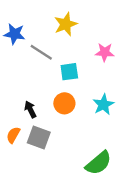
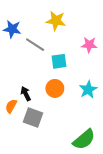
yellow star: (66, 24) -> (56, 21), turned 30
orange semicircle: (13, 135) -> (11, 106), moved

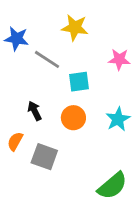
black arrow: (26, 94) -> (35, 111), moved

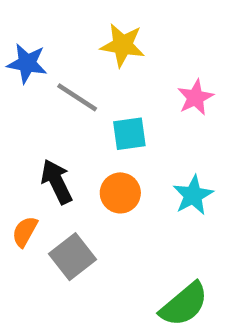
pink star: (119, 59) -> (195, 97), turned -30
black arrow: (35, 111) -> (57, 182), size x1.4
gray square: (44, 157) -> (73, 257), turned 32

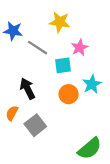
pink star: (195, 97) -> (80, 48), moved
orange circle: (120, 193) -> (69, 94), moved
cyan star: (193, 195) -> (92, 84), moved

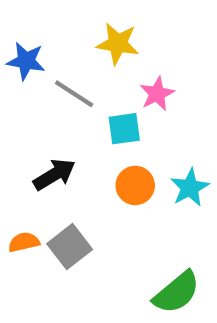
cyan star: (92, 84) -> (190, 188), moved
black arrow: (27, 89) -> (54, 175), turned 85
orange semicircle: (12, 113) -> (24, 242), moved, turned 48

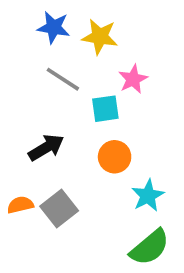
blue star: (26, 61) -> (54, 27), moved
cyan star: (190, 188) -> (148, 196), moved

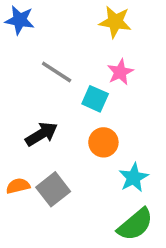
blue star: (54, 27) -> (20, 20), moved
yellow star: (100, 37) -> (115, 22), moved
cyan square: (105, 109) -> (95, 99), turned 32

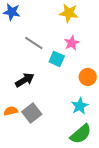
orange circle: (103, 142) -> (88, 77), moved

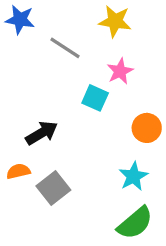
gray line: (34, 43) -> (65, 48), moved
orange semicircle: (11, 111) -> (18, 171), moved

